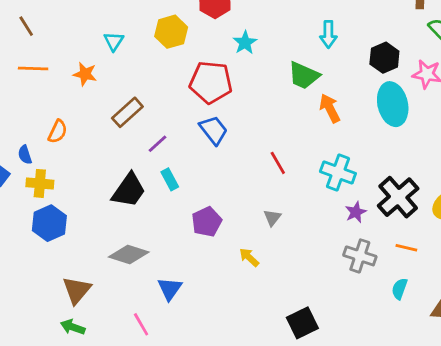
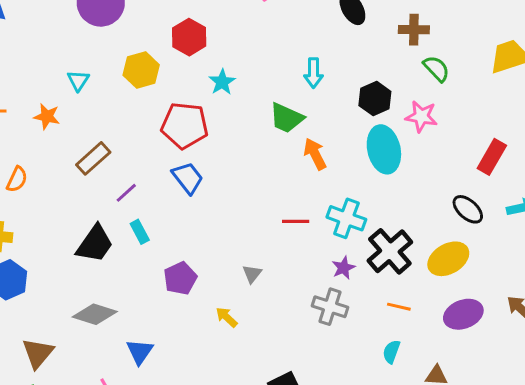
red line: (278, 163) -> (296, 221), moved, turned -60
cyan cross: (338, 173) -> (346, 218), moved
gray cross: (360, 256) -> (330, 307), moved

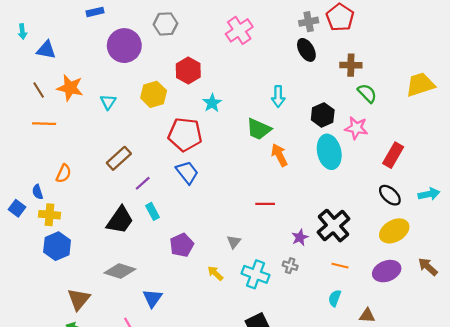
orange star: (47, 116) -> (70, 88), moved, size x1.4
red rectangle: (492, 157) -> (393, 155), moved
cyan cross: (346, 218) -> (255, 274), moved
yellow ellipse: (448, 259) -> (394, 231), moved
gray cross: (330, 307) -> (290, 266), size x0.6

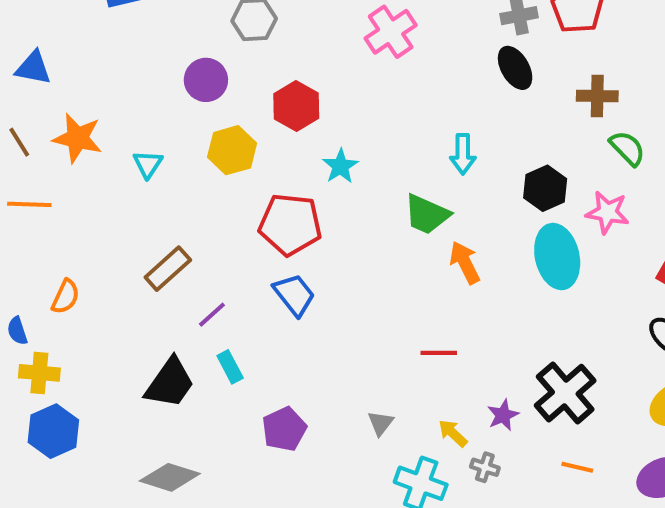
purple circle: (124, 46) -> (206, 80), moved, size x0.7
yellow arrow: (215, 273) -> (453, 433), moved

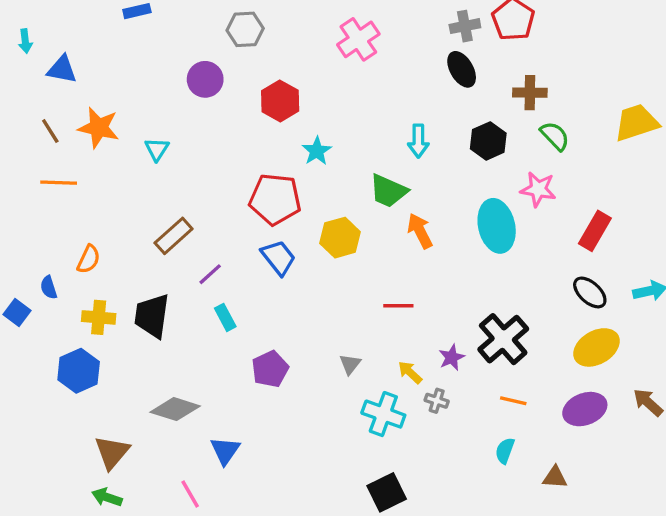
yellow hexagon: (232, 150) -> (340, 238), moved
black hexagon: (545, 188) -> (488, 141), moved
yellow cross: (39, 373) -> (99, 317), moved
black trapezoid: (170, 383) -> (152, 316), moved, turned 153

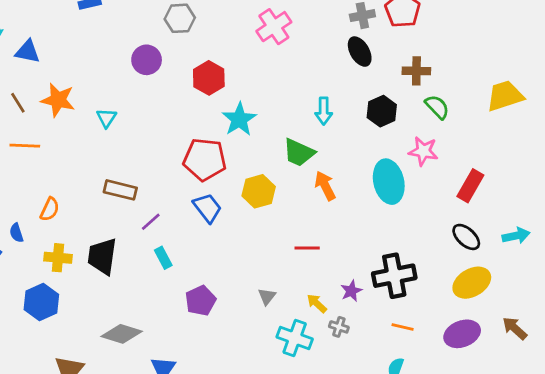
cyan star: (317, 151) -> (239, 119), size x1.4
brown rectangle: (174, 236) -> (120, 190), turned 56
black cross: (503, 339) -> (394, 276), turned 30

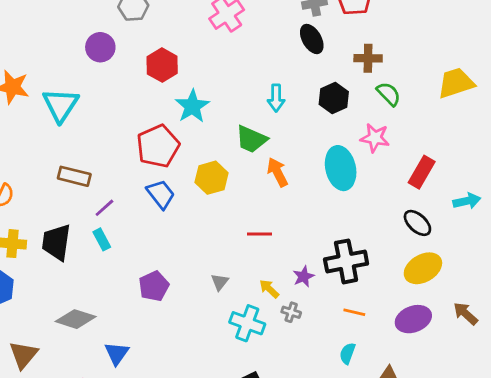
cyan triangle: (106, 118) -> (61, 105), size x1.8
red pentagon: (205, 159) -> (158, 146), turned -30
cyan arrow: (516, 236) -> (467, 201), moved
cyan rectangle: (163, 258) -> (102, 239), moved

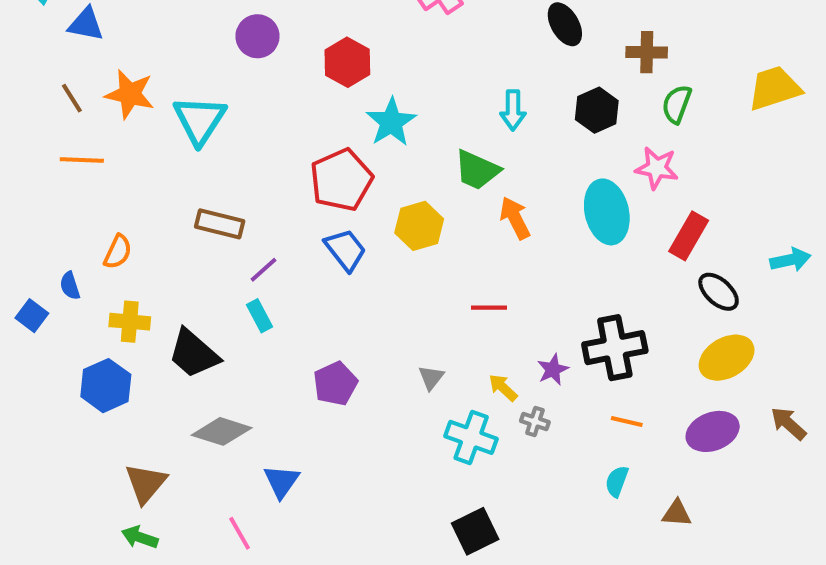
green semicircle: (389, 94) -> (677, 104), turned -116
red rectangle: (422, 172) -> (689, 236), moved
black trapezoid: (56, 242) -> (194, 354), moved, turned -57

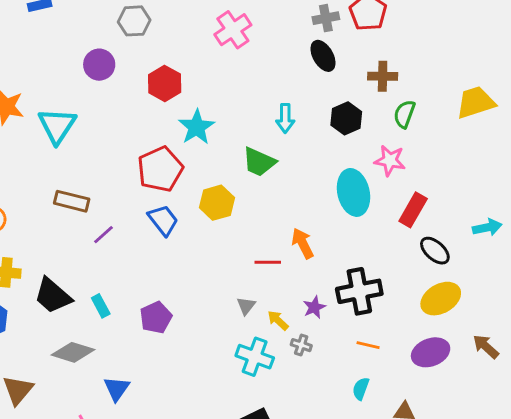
orange arrow: (515, 218) -> (303, 243), moved
cyan rectangle: (259, 316) -> (101, 306), moved
gray triangle: (431, 378) -> (246, 306), moved

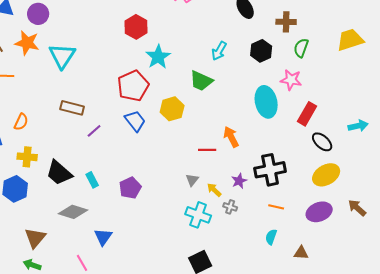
purple circle: (99, 65) -> (38, 14), moved
cyan arrow: (285, 118) -> (219, 51), turned 30

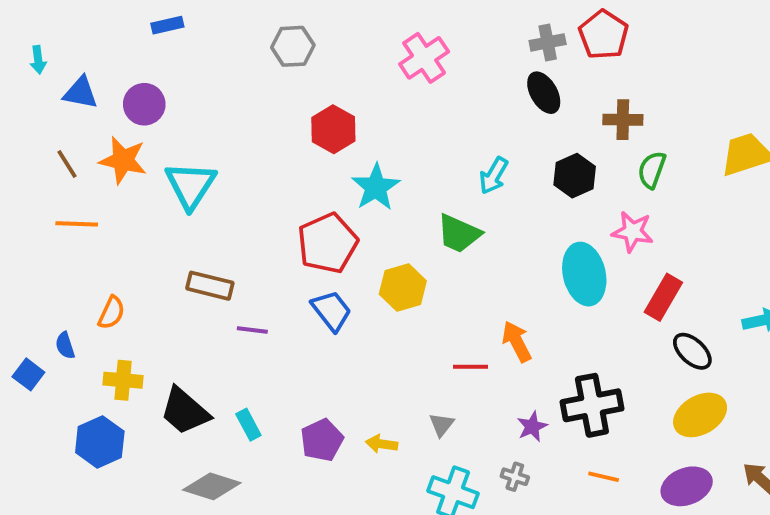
purple line: (94, 131) -> (252, 330), turned 49
yellow arrow: (214, 190) -> (382, 444), moved, turned -35

